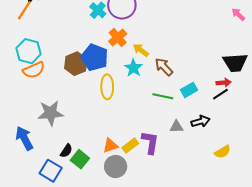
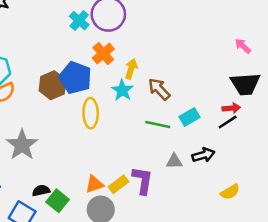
pink arrow: (238, 14) -> (243, 46), moved
yellow arrow: (141, 50) -> (131, 69), turned 70
gray star: (51, 113) -> (22, 145), turned -30
black semicircle: (66, 151) -> (41, 191), turned -136

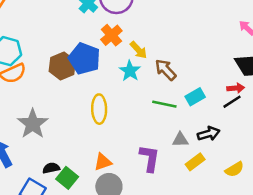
yellow arrow: (131, 69) -> (138, 50), turned 120
yellow ellipse: (91, 113) -> (99, 109), moved
yellow rectangle: (118, 184) -> (195, 162), moved

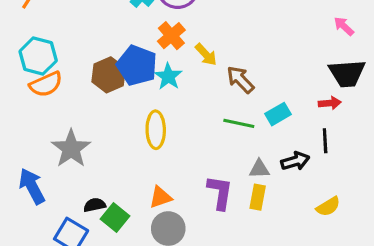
cyan star: (130, 71) -> (168, 76), moved
black line: (232, 102) -> (325, 141), moved, turned -60
yellow rectangle: (195, 162) -> (258, 197), moved, turned -42

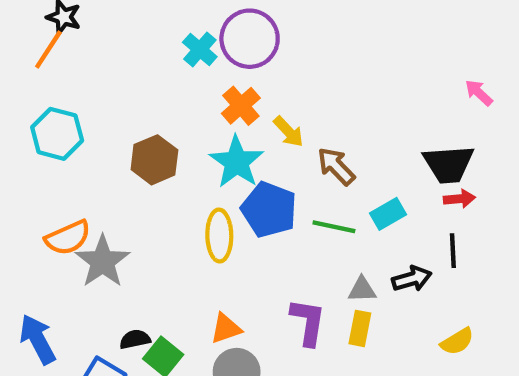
blue pentagon: (137, 65) -> (269, 210), moved
black trapezoid: (347, 73) -> (449, 164), moved
cyan star: (168, 76) -> (237, 162), size x1.4
orange semicircle: (46, 84) -> (68, 238), moved
blue arrow: (32, 186) -> (38, 339), moved

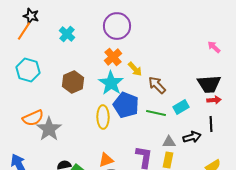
cyan cross: (200, 50) -> (67, 34), moved
pink arrow: (479, 93) -> (214, 47), moved

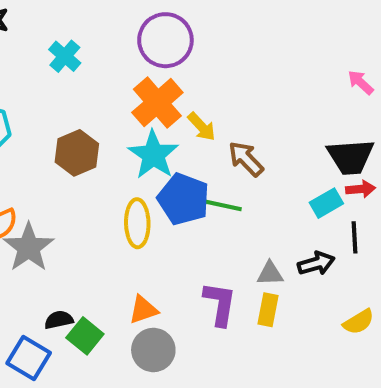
orange cross: (113, 57) -> (157, 103), size x1.4
cyan rectangle: (181, 107) -> (326, 203), moved
green line: (156, 113) -> (222, 205), moved

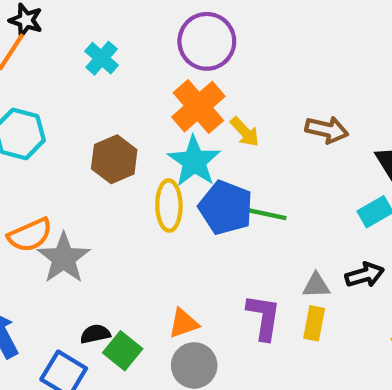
brown arrow: (246, 159) -> (327, 130), moved, turned 147
yellow ellipse: (137, 223) -> (169, 206), moved

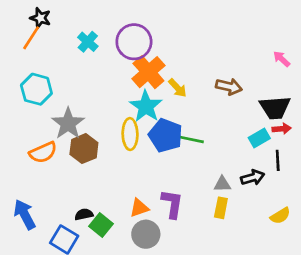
purple circle: (207, 41) -> (134, 42), moved
brown hexagon: (114, 159) -> (84, 149), moved
gray star: (64, 258) -> (68, 123), moved
purple L-shape: (264, 317) -> (172, 204), moved

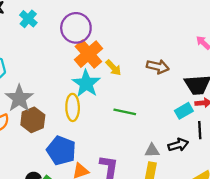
cyan cross: (88, 42) -> (28, 19), moved
blue pentagon: (166, 135) -> (61, 151), moved

